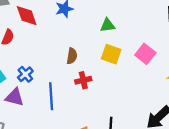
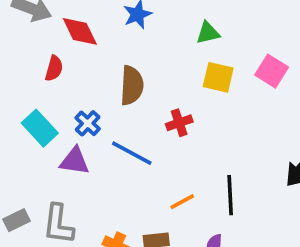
brown semicircle: (72, 56) -> (132, 85), moved, size x1.5
blue line: (51, 96) -> (132, 153), turned -52

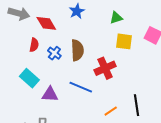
blue cross: (88, 123) -> (54, 53), moved
red cross: (179, 123) -> (105, 68), size x1.5

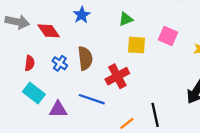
red semicircle: (34, 45) -> (30, 63), moved

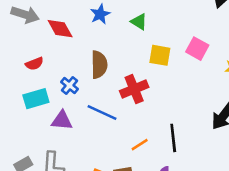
green triangle: (126, 19) -> (139, 22), moved, turned 48
red semicircle: (30, 63) -> (34, 64), turned 56
blue cross: (60, 63) -> (69, 86), moved
cyan rectangle: (34, 93) -> (36, 99), turned -60

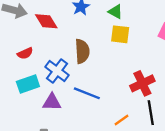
yellow square: (160, 55) -> (120, 34), moved
blue cross: (69, 86) -> (57, 71), size x1.5
red cross: (134, 89) -> (142, 83), moved

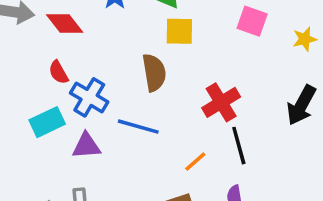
brown semicircle: (82, 51) -> (154, 73), moved
red semicircle: (25, 53) -> (58, 72), moved, turned 91

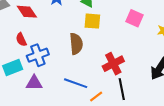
blue cross: (89, 97) -> (38, 55), turned 35
blue line: (138, 127) -> (76, 83), moved

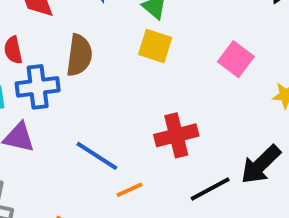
brown semicircle: (76, 44) -> (79, 55), moved
black line: (122, 89) -> (210, 189), moved, turned 60

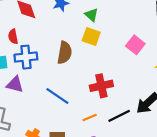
brown semicircle: (79, 55) -> (65, 53), moved
orange line: (130, 190) -> (90, 117), moved

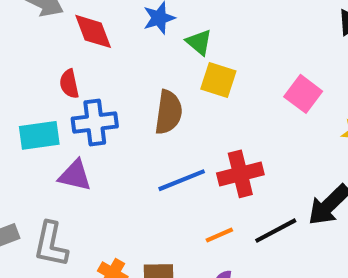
green triangle: (91, 15) -> (199, 42), moved
blue line: (57, 96) -> (182, 180), moved, turned -55

